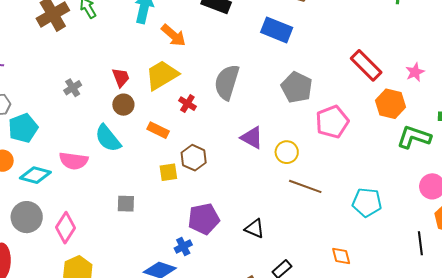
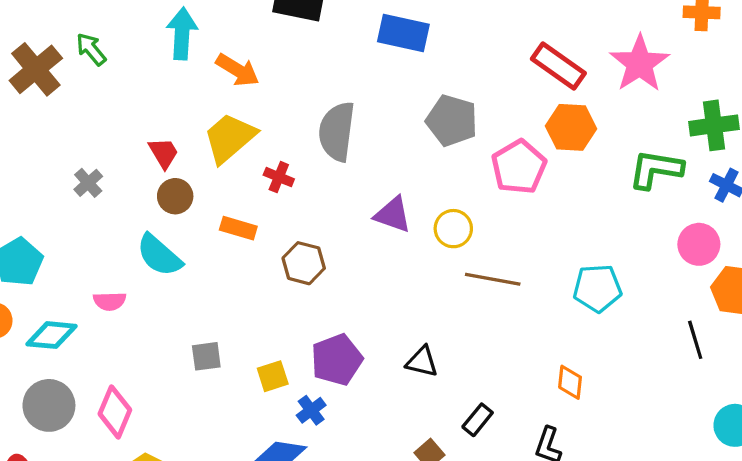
pink star: (415, 72) -> (640, 64), size x1.8
orange hexagon: (390, 104) -> (571, 127), moved
pink semicircle: (74, 161) -> (110, 301), size x0.7
yellow square: (168, 172) -> (273, 376), moved
orange diamond: (341, 256) -> (570, 382), turned 30

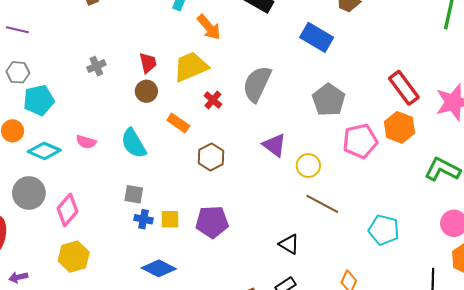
cyan semicircle: (159, 255) -> (134, 143), moved
black triangle: (422, 362) -> (289, 244), moved
blue cross: (311, 410) -> (143, 219), moved, turned 30

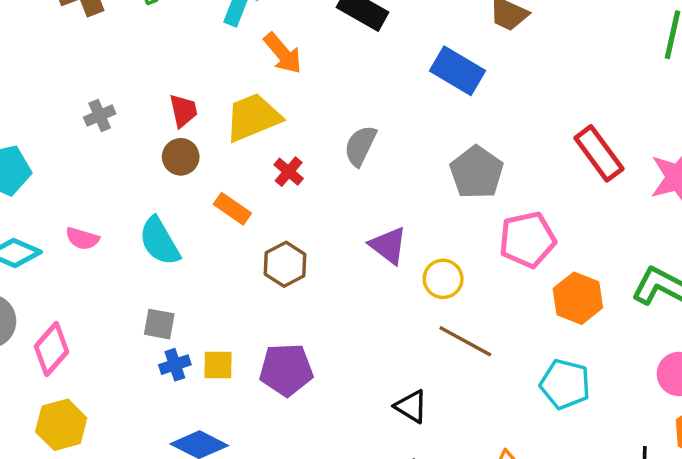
gray semicircle: (257, 84) -> (360, 146), size x0.7
orange hexagon: (399, 127) -> (578, 298), moved
blue cross: (143, 219) -> (175, 365), turned -30

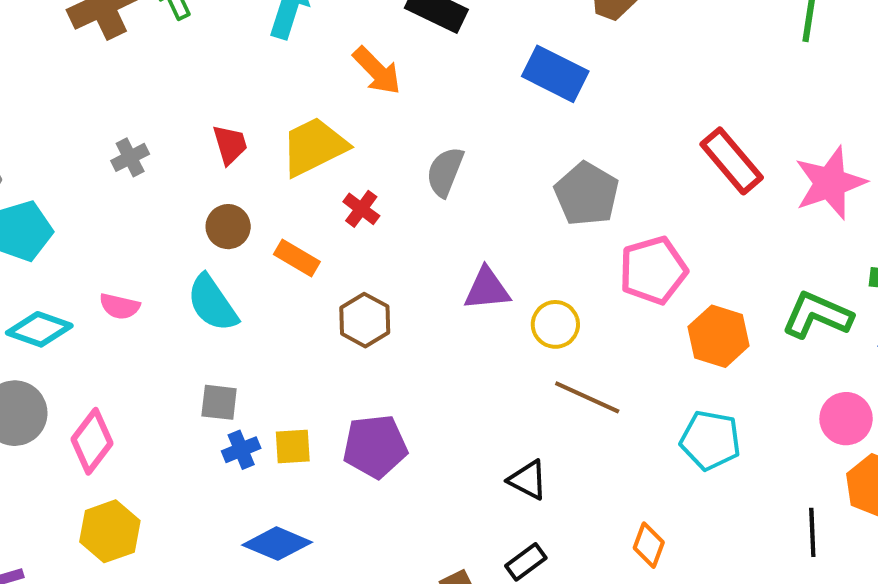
orange arrow: (283, 53) -> (377, 71), moved
brown circle: (181, 157) -> (228, 227), moved
purple triangle: (388, 245) -> (487, 289), turned -39

